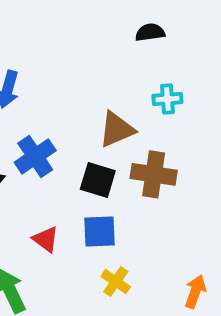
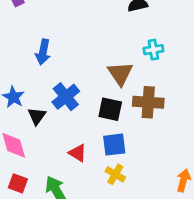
brown triangle: (117, 129) -> (120, 73), turned -36
yellow cross: (116, 282) -> (115, 174), moved

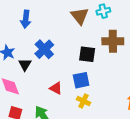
brown triangle: (120, 73) -> (80, 16), moved
brown cross: (148, 102) -> (113, 41), moved
black square: (110, 109) -> (87, 54), moved

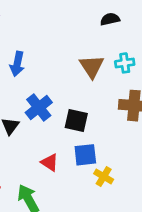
black square: (87, 54) -> (76, 121), moved
yellow cross: (83, 101) -> (104, 176), moved

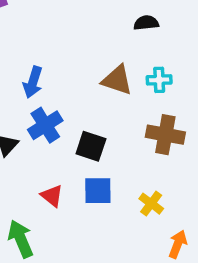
blue arrow: (17, 64) -> (33, 82), moved
brown triangle: (92, 66) -> (117, 80), turned -44
yellow cross: (104, 176) -> (151, 204), moved

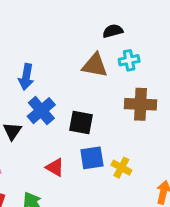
black semicircle: (146, 23) -> (113, 31), moved
yellow cross: (151, 204) -> (121, 168), moved

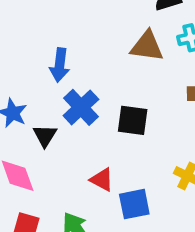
blue square: (92, 158) -> (134, 204), moved

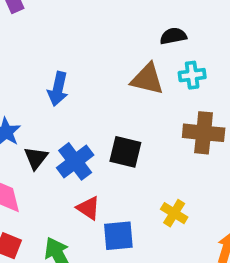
blue cross: (81, 107) -> (75, 161), moved

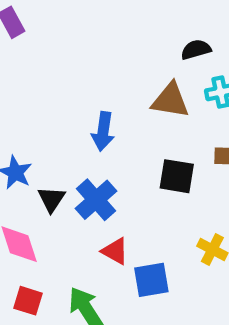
blue arrow: (58, 89) -> (103, 131), moved
black square: (125, 152) -> (177, 176), moved

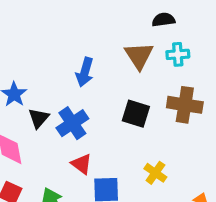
brown triangle: (170, 100) -> (139, 56), turned 40

